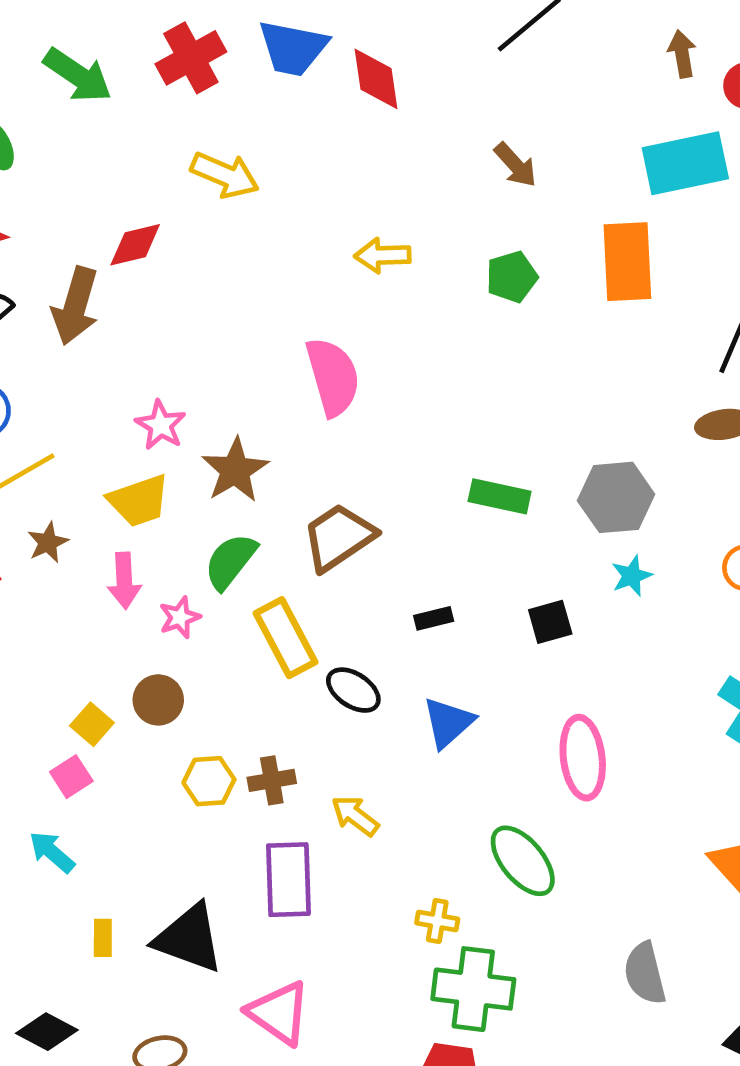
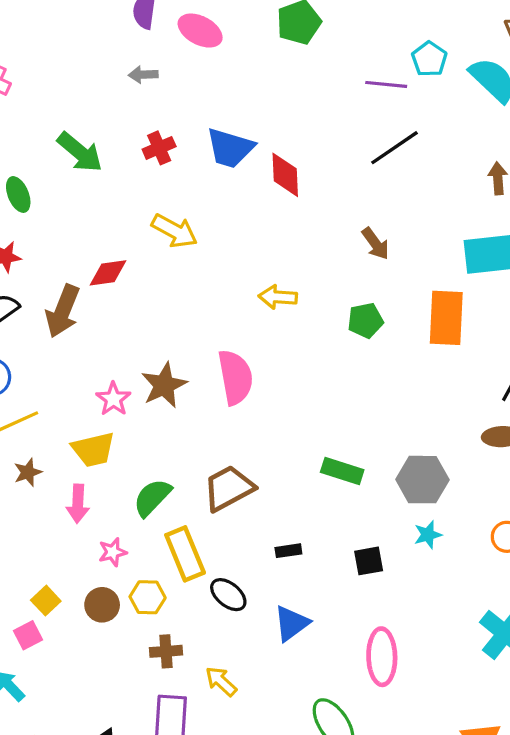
red cross: (191, 58) -> (159, 148), size x0.7
brown star: (235, 470) -> (164, 385), moved
pink star: (180, 617) -> (113, 552), moved
brown circle: (158, 700) -> (102, 605), moved
yellow hexagon: (209, 781) -> (148, 597), moved

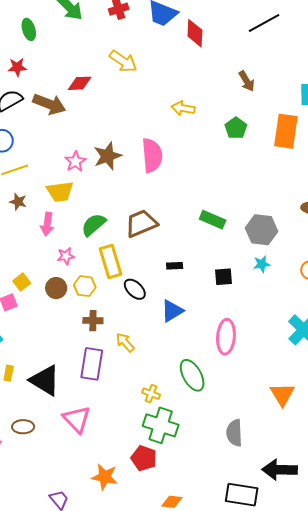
brown arrow: (63, 311) -> (49, 104), turned -96
green pentagon: (365, 321) -> (236, 128), turned -30
brown star: (28, 472) -> (18, 202), turned 30

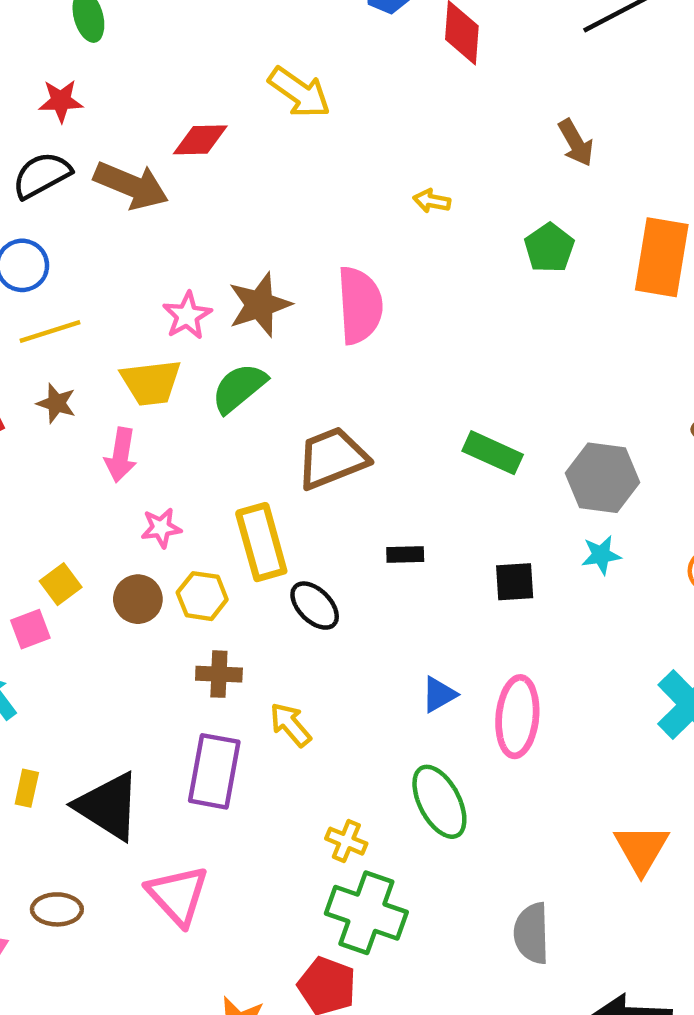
yellow arrow: (183, 108) -> (432, 201), size x0.7
green semicircle: (94, 225) -> (239, 388), moved
blue triangle: (172, 311) -> (439, 695), moved, size x0.7

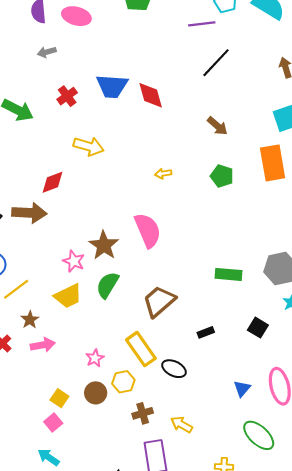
brown star: (56, 403) -> (30, 320), turned -30
pink arrow: (121, 455) -> (43, 345), moved, turned -90
black square: (515, 582) -> (258, 328), turned -36

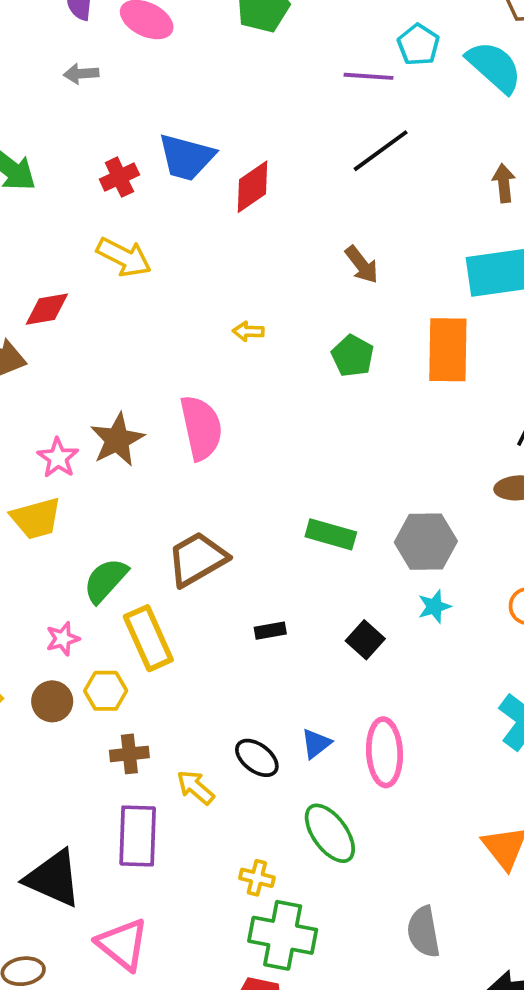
red diamond: (151, 95) -> (253, 187), turned 60
red cross: (67, 96) -> (119, 177), moved
green semicircle: (107, 285) -> (105, 580), moved
black ellipse: (174, 369) -> (257, 758), moved

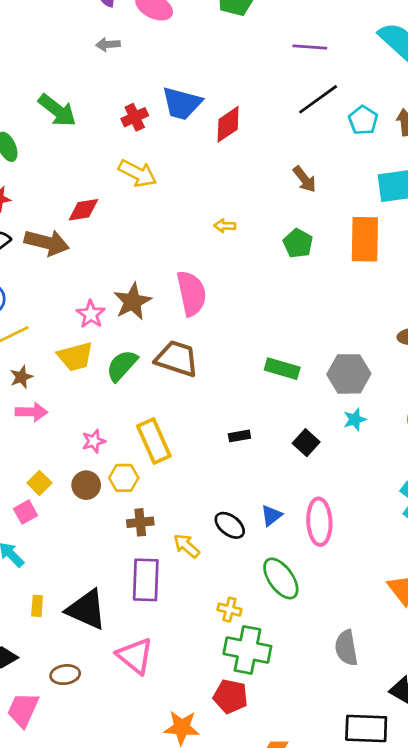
cyan pentagon: (418, 45) -> (363, 120), moved
brown trapezoid: (197, 559) -> (177, 359), moved, turned 48
green semicircle: (105, 580) -> (122, 366), moved

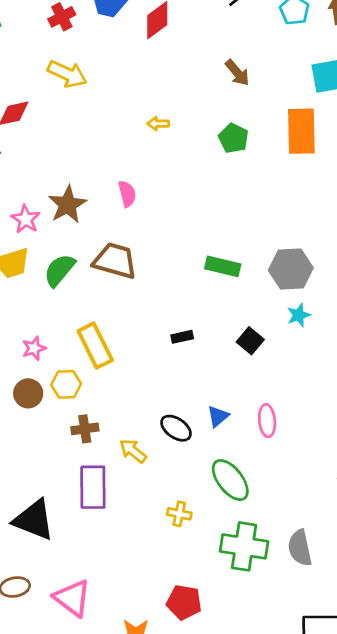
pink semicircle: (191, 293) -> (127, 194), size x0.6
pink ellipse: (319, 522) -> (267, 421), size x0.7
green cross: (247, 650) -> (244, 546), moved
pink triangle: (135, 656) -> (72, 598), moved

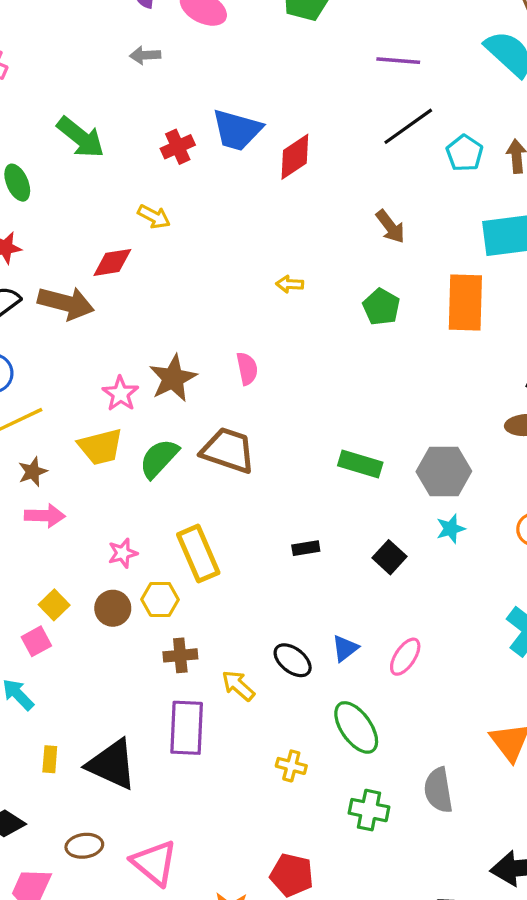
yellow arrow: (67, 74) -> (154, 217), moved, size x0.7
pink ellipse: (267, 421) -> (405, 657), turned 36
green cross: (244, 546) -> (369, 810), size x0.7
gray semicircle: (300, 548) -> (438, 790), moved

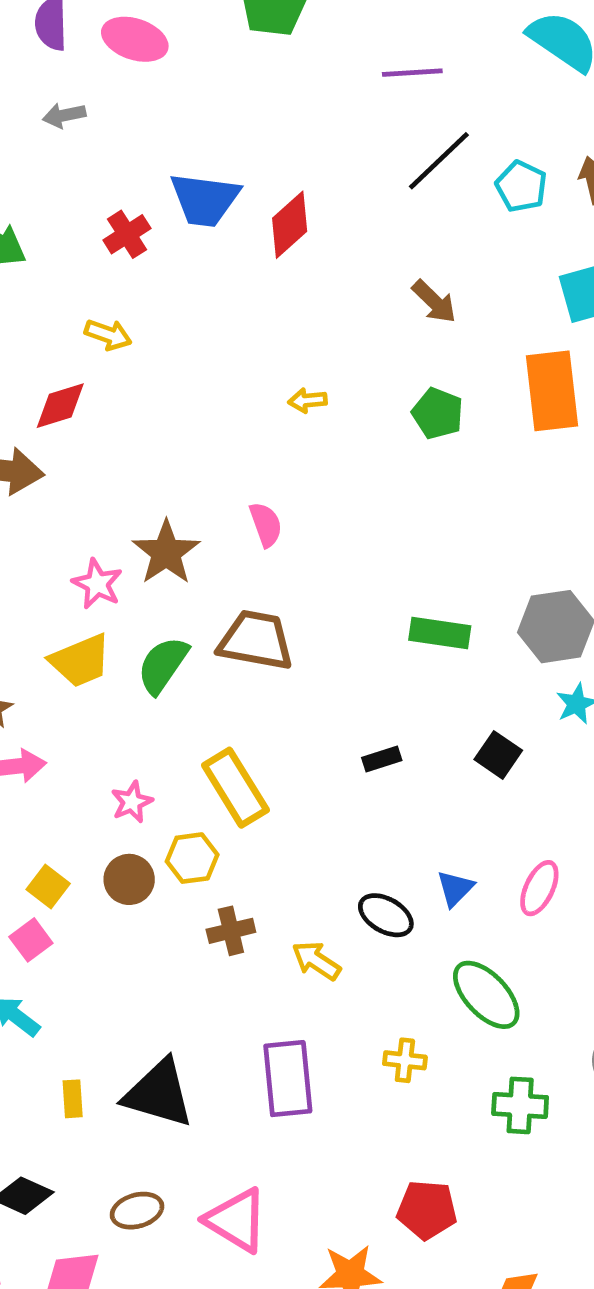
purple rectangle: (187, 728) -> (288, 1079), moved

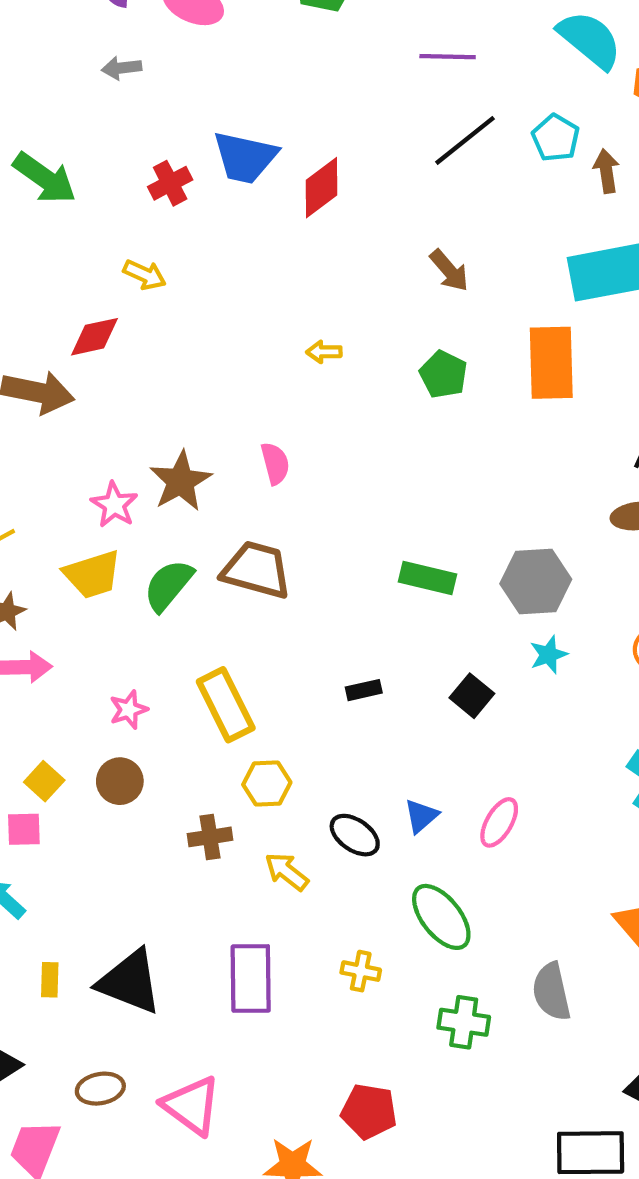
cyan pentagon: (521, 186) -> (556, 138), moved
yellow hexagon: (192, 858) -> (267, 784), moved
pink square: (31, 940) -> (24, 829), turned 30

